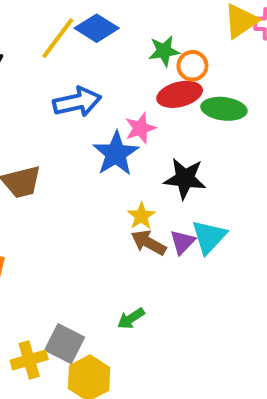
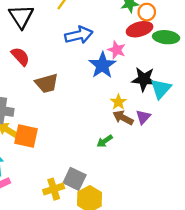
pink star: (140, 128) -> (117, 50), turned -30
cyan triangle: (209, 237) -> (161, 89), moved
green arrow: (131, 318) -> (105, 141), moved

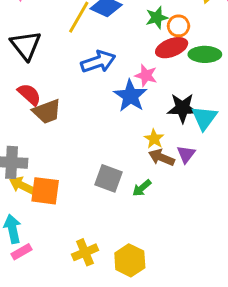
brown trapezoid: (47, 83) -> (47, 111), moved
gray square: (75, 179) -> (108, 178), moved

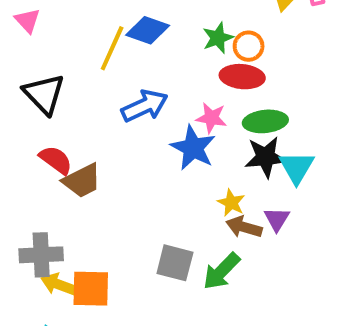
red ellipse: (172, 48) -> (242, 77), turned 32
green ellipse: (205, 54) -> (265, 121), moved
green arrow: (142, 188) -> (221, 271), size x1.5

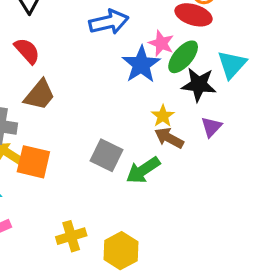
green ellipse: (265, 121) -> (183, 57), moved, turned -56
cyan triangle: (296, 167) -> (232, 65), moved
brown trapezoid: (82, 181) -> (40, 95), moved, turned -36
purple triangle: (277, 219) -> (211, 127), moved

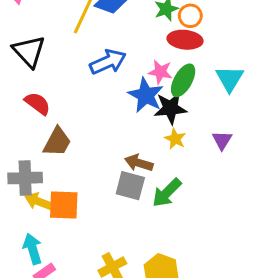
black star: (199, 85) -> (170, 108), moved
brown arrow: (169, 138) -> (139, 163), moved

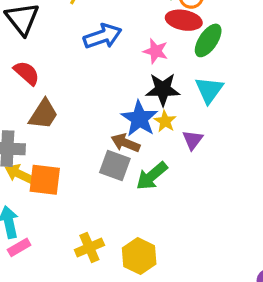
cyan triangle: (230, 79) -> (209, 90), moved
green ellipse: (183, 80) -> (208, 40), moved
blue star: (146, 95) -> (139, 119), moved
purple triangle: (222, 140) -> (193, 140), moved

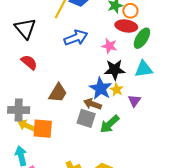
cyan triangle: (209, 90) -> (144, 69), turned 48
brown trapezoid: (43, 114) -> (58, 93), moved

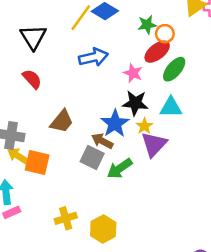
red ellipse: (126, 26) -> (157, 52), turned -55
yellow star: (117, 90) -> (144, 126), moved
purple triangle: (134, 101) -> (154, 144), size x1.6

